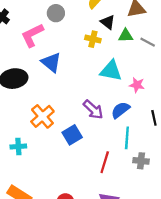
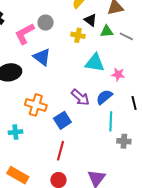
gray circle: (56, 13) -> (46, 23), moved
orange cross: (42, 116) -> (36, 105), turned -30
red line: (105, 162) -> (61, 151), moved

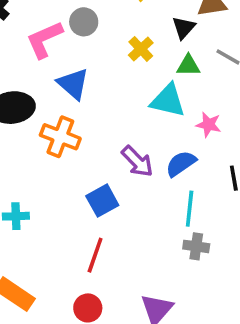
black triangle: (90, 20) -> (184, 28), moved, turned 32
green triangle: (107, 31) -> (188, 65), moved
yellow cross: (78, 35) -> (141, 49), turned 32
orange cross: (36, 105) -> (60, 137), moved
gray cross: (124, 141) -> (196, 246), moved

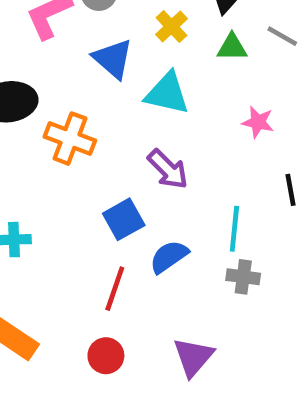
blue triangle: (73, 84) -> (113, 59), moved
cyan triangle: (168, 101) -> (167, 93), moved
blue semicircle: (181, 164) -> (169, 257), moved

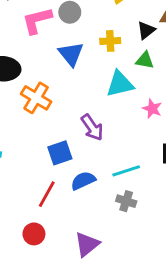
yellow cross: (171, 27) -> (110, 41), turned 30
cyan triangle: (167, 93) -> (120, 84), moved, turned -36
cyan line: (234, 229) -> (126, 171), turned 56

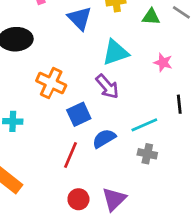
cyan triangle: (120, 84) -> (115, 52), moved
orange cross: (36, 98) -> (51, 83), moved
red circle: (34, 234) -> (78, 199), moved

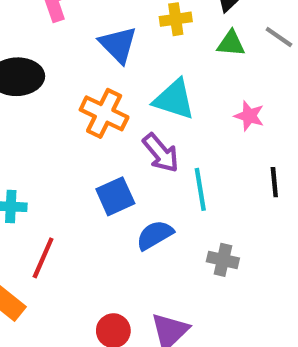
cyan triangle: (115, 52) -> (174, 99), turned 36
orange cross: (51, 83) -> (104, 113), moved
cyan line: (144, 125) -> (200, 189), moved, turned -76
red line: (70, 155) -> (43, 258), moved

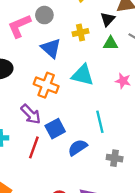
purple arrow: (161, 153) -> (31, 114), moved
red line: (43, 258) -> (34, 147), moved

